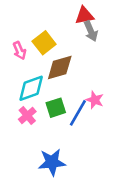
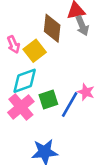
yellow square: (44, 43) -> (35, 51), moved
brown diamond: (60, 67) -> (52, 28), moved, turned -68
pink cross: (27, 115) -> (21, 107), size x1.5

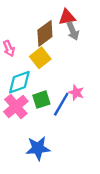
brown diamond: (52, 28) -> (45, 33), turned 48
yellow square: (35, 51) -> (40, 58), moved

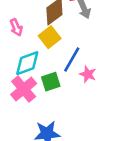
blue line: (61, 104) -> (72, 59), moved

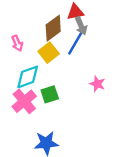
blue line: (72, 59) -> (75, 43), moved
pink star: (88, 74) -> (97, 84), moved

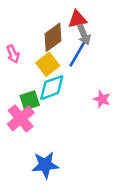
cyan diamond: (28, 77) -> (52, 88), moved
green square: (50, 94) -> (30, 100), moved

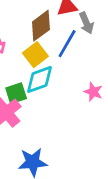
gray arrow: (84, 35) -> (86, 23), moved

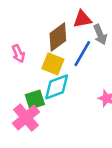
yellow square: (35, 55) -> (53, 64), turned -30

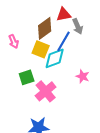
cyan diamond: (57, 87) -> (55, 58), moved
pink cross: (26, 118) -> (46, 91), moved

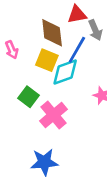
brown diamond: (45, 28) -> (52, 33), turned -60
green square: (27, 77) -> (29, 97), turned -35

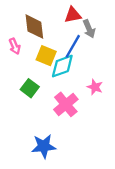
brown diamond: (52, 33) -> (34, 27), moved
pink cross: (53, 115) -> (66, 104), moved

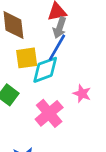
gray arrow: (89, 29) -> (60, 28), moved, turned 42
yellow square: (46, 56) -> (27, 58), turned -30

